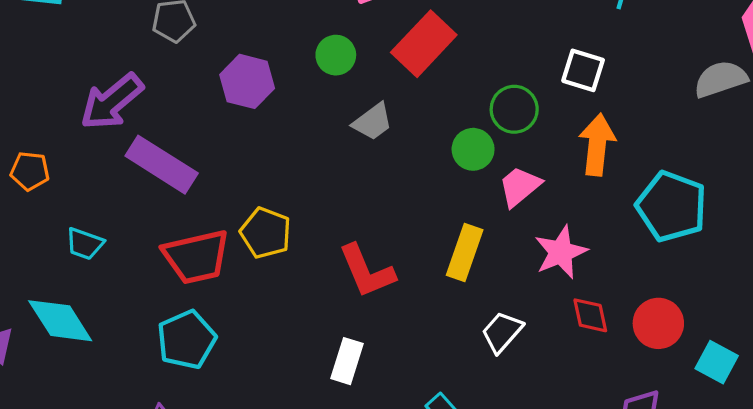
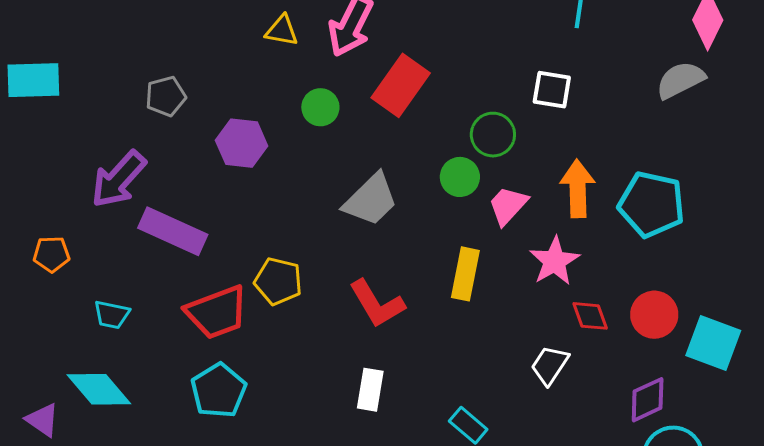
gray trapezoid: (373, 122) -> (371, 200), moved, size x1.5
orange arrow: (597, 145) -> (578, 189), moved
white trapezoid: (502, 332) -> (550, 365), moved
cyan square: (717, 362) -> (713, 343), size x1.4

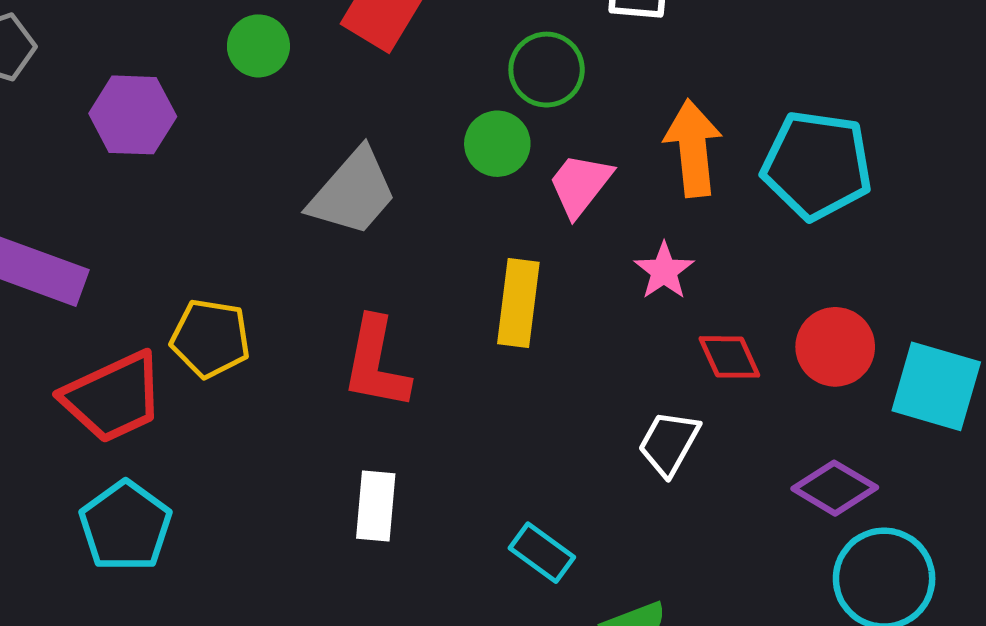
pink star: (555, 261) -> (664, 271), size x0.7
red L-shape: (377, 304) -> (376, 363), turned 46
purple diamond: (648, 400) -> (835, 488), turned 60

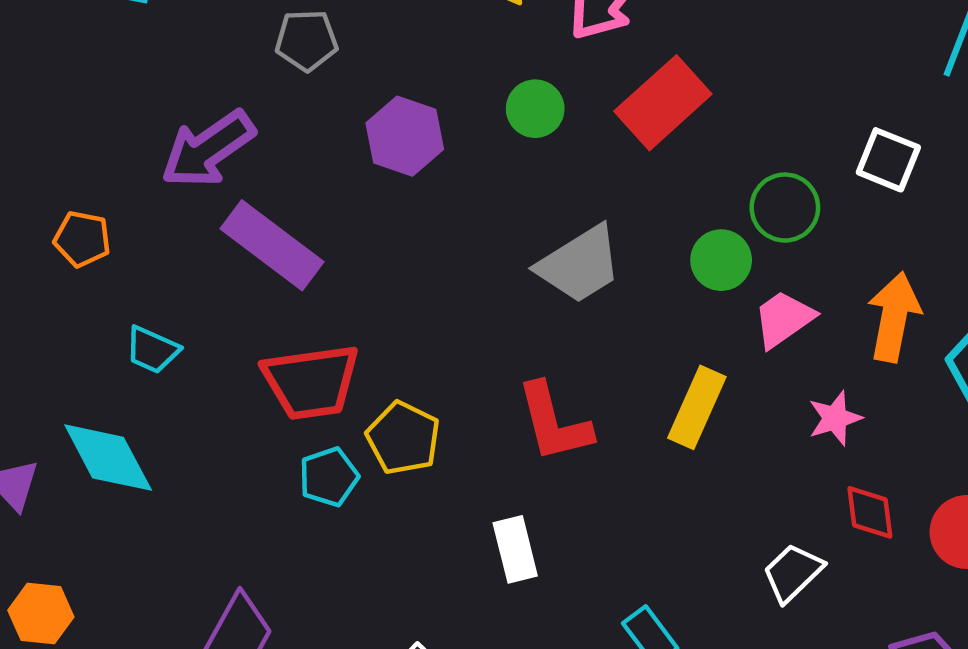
yellow pentagon: (210, 338) -> (403, 438), moved
red L-shape: (376, 363) -> (554, 422), turned -42
white rectangle: (376, 506) -> (515, 549), turned -36
cyan pentagon: (126, 526) -> (329, 477), moved, size x0.7

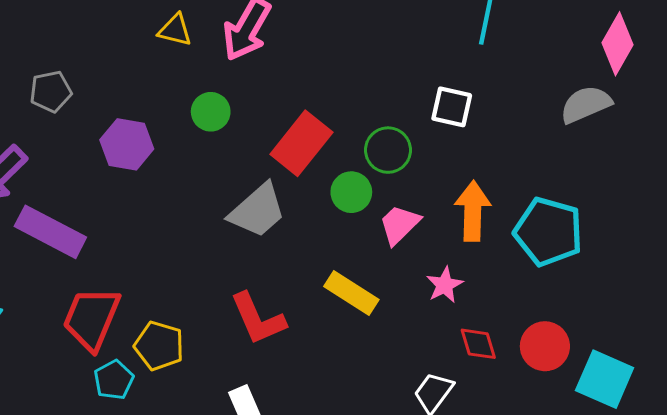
red rectangle: (663, 103) -> (301, 143), moved
red trapezoid: (311, 382) -> (91, 318), turned 130
yellow rectangle: (697, 407) -> (351, 293), turned -72

